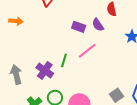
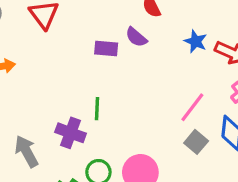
pink line: (87, 51) -> (192, 107), moved

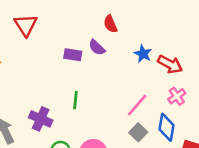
green line: (97, 109) -> (75, 100), moved

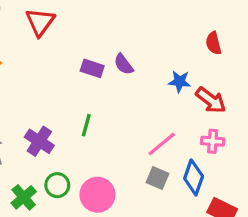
red semicircle: (110, 24) -> (213, 43), moved
blue star: (143, 54) -> (180, 82), turned -30
pink cross: (177, 96) -> (213, 141), turned 30
gray square: (138, 132) -> (158, 178), turned -30

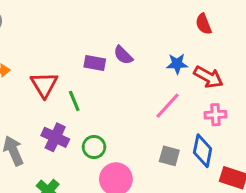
red triangle: (40, 22) -> (44, 85), moved
green line: (86, 125) -> (74, 101), moved, turned -30
pink line: (162, 144) -> (168, 106), moved
green circle: (57, 185) -> (94, 147), moved

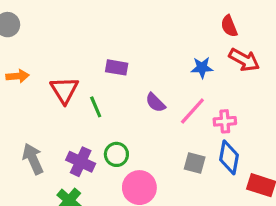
purple semicircle: (123, 55) -> (155, 103), moved
red arrow: (208, 77) -> (244, 60), moved
pink cross: (215, 115) -> (225, 121), moved
purple cross: (55, 137) -> (81, 162), moved

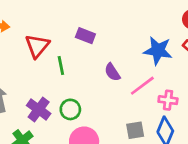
blue star: (202, 68) -> (158, 51), size x1.5
gray square: (195, 163) -> (135, 130), turned -36

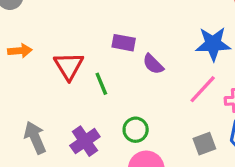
purple semicircle: (112, 72) -> (153, 64), moved
purple cross: (39, 109) -> (85, 141), turned 30
green circle: (70, 109) -> (136, 130), moved

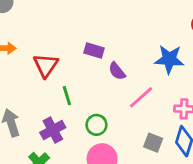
green line: (101, 84) -> (67, 96), moved
pink line: (203, 89) -> (141, 97), moved
gray square: (204, 144) -> (153, 143), turned 36

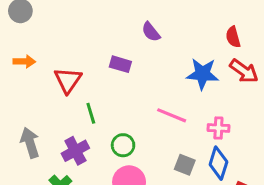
purple semicircle: (117, 71) -> (151, 32), moved
pink line: (141, 97) -> (172, 115), turned 64

